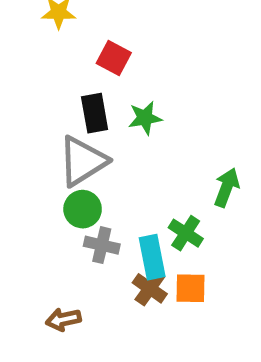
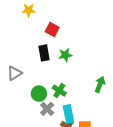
gray triangle: (83, 161) -> (14, 73), moved, size x0.7
green cross: (186, 233) -> (59, 91), moved
gray cross: (102, 245) -> (47, 109), turned 32

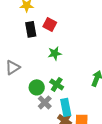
black rectangle: (44, 53) -> (31, 29), moved
green star: (65, 55) -> (55, 53), moved

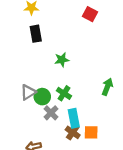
red square: (50, 24) -> (90, 14), moved
gray triangle: (13, 67) -> (28, 92), moved

